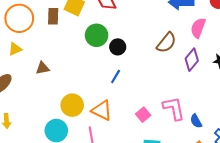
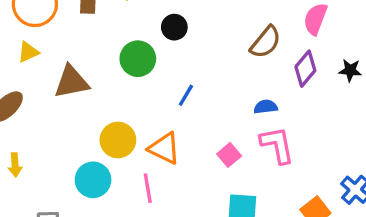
green circle: (97, 35) -> (138, 59), moved
black circle: (118, 47) -> (174, 27), moved
brown triangle: (43, 68) -> (71, 82), size x1.6
blue semicircle: (196, 121) -> (266, 107), moved, turned 112

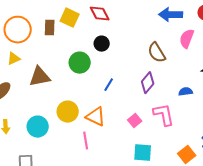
brown semicircle: (266, 42) -> (157, 53), turned 110
purple diamond: (305, 69) -> (148, 83), moved
blue semicircle: (266, 107) -> (186, 92), moved
cyan circle: (93, 180) -> (38, 127), moved

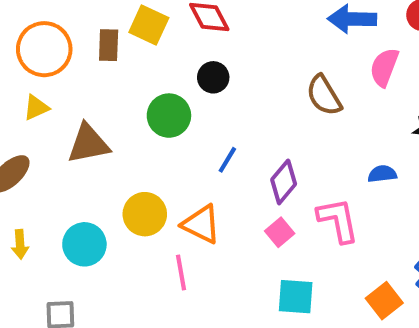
purple diamond: (148, 83) -> (284, 182), moved

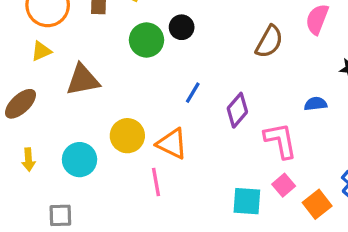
brown semicircle: (324, 95) -> (269, 42), turned -120
green circle: (169, 116) -> (146, 40), moved
pink square: (280, 232) -> (284, 185), moved

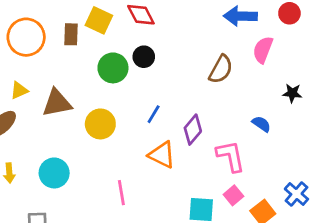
yellow triangle: (41, 51) -> (19, 90), moved
blue semicircle: (316, 104) -> (261, 124), turned 42
yellow circle: (127, 136) -> (100, 124), moved
orange triangle: (172, 144) -> (162, 155), moved

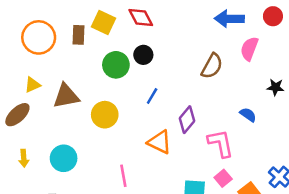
blue line: (154, 114) -> (152, 96), moved

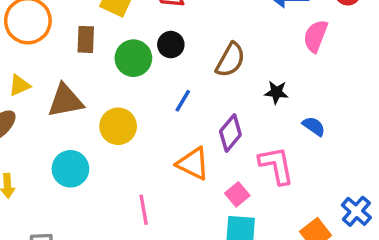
brown rectangle: (79, 35) -> (86, 39), moved
brown semicircle: (212, 66) -> (230, 60), moved
black star: (275, 87) -> (276, 92), moved
cyan circle: (64, 158) -> (70, 169), moved
pink square: (223, 178) -> (237, 194), moved

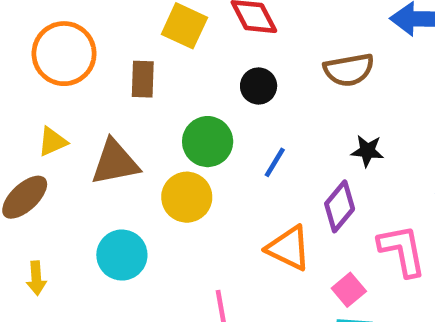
green circle: (133, 58) -> (208, 142), moved
brown semicircle: (230, 60) -> (349, 70), moved, turned 51
black star: (276, 92) -> (367, 151), moved

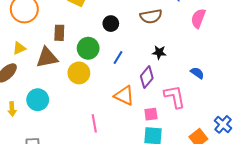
brown rectangle: (143, 79) -> (59, 33), moved
cyan circle: (122, 255) -> (38, 100), moved
pink square: (349, 290) -> (151, 114), turned 32

